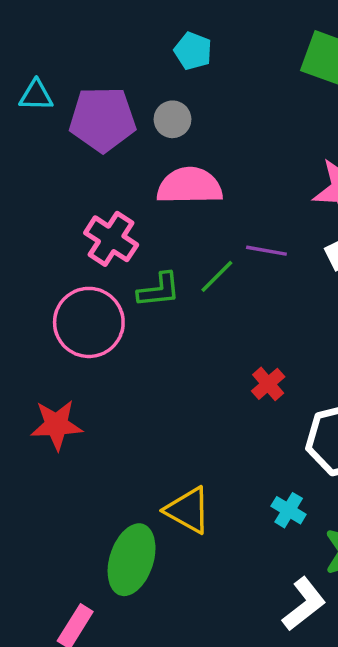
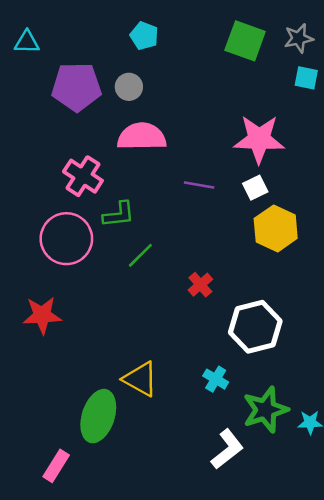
cyan triangle: (36, 95) -> (27, 42), moved
green line: (217, 276) -> (140, 255), moved

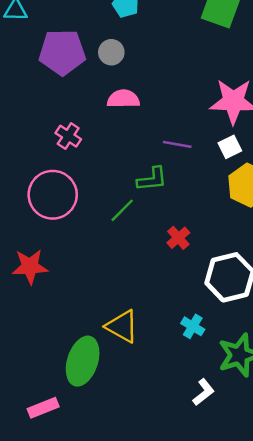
pink semicircle: (142, 137) -> (123, 99), size x0.7
pink cross: (83, 176) -> (68, 136), size x0.7
green L-shape: (119, 214) -> (152, 179), moved
white L-shape: (227, 449) -> (203, 392), size x0.7
pink rectangle: (56, 466) -> (43, 408), turned 36

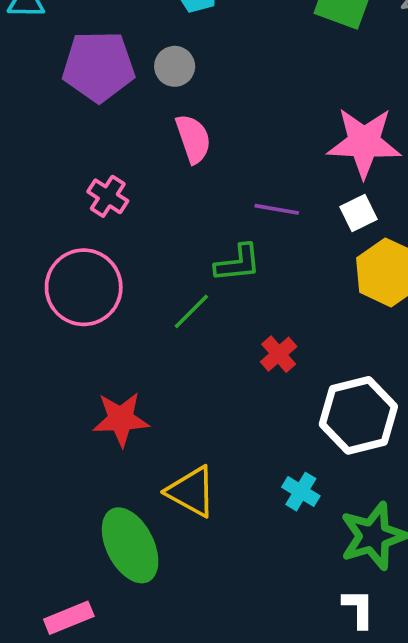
pink semicircle: (123, 99) -> (193, 139), turned 72
red star: (30, 267) -> (121, 419), moved
green ellipse: (83, 361) -> (130, 545), turned -45
white L-shape: (203, 392) -> (358, 608), moved, turned -52

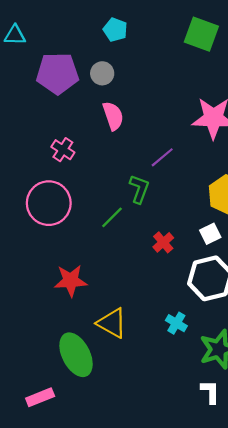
purple line: (277, 209) -> (162, 157), turned -50
white square: (358, 213) -> (210, 234), moved
green L-shape: (238, 263) -> (139, 189), turned -64

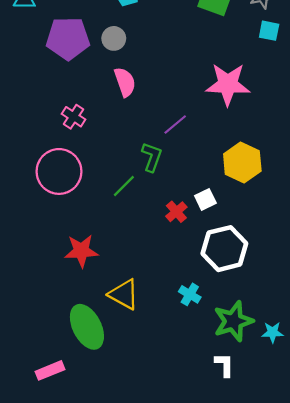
white square: (210, 234) -> (205, 199), moved

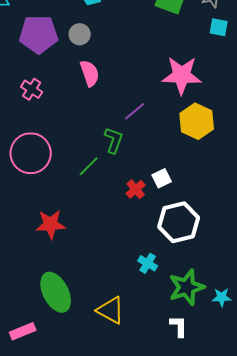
pink cross: (74, 117) -> (32, 89), moved
yellow hexagon: (242, 163) -> (197, 121), moved
yellow triangle: (124, 294) -> (111, 310), moved

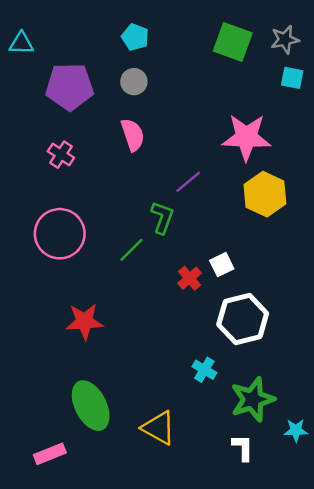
gray circle: (80, 34) -> (134, 82), moved
cyan star: (222, 297) -> (296, 430), moved

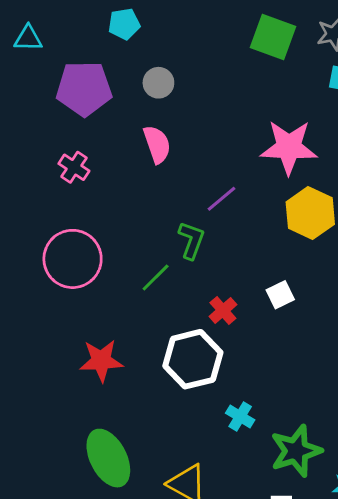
cyan pentagon: (135, 37) -> (124, 24), moved, turned -30
white square: (222, 265) -> (280, 295), moved
white hexagon: (243, 319) -> (193, 359), moved

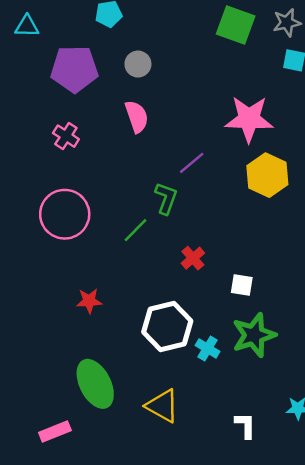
white square: (280, 295) -> (242, 285), moved, turned 35
white hexagon: (193, 359) -> (167, 326), moved
red star: (101, 361) -> (89, 301), size x0.7
green star: (296, 451) -> (254, 335), moved

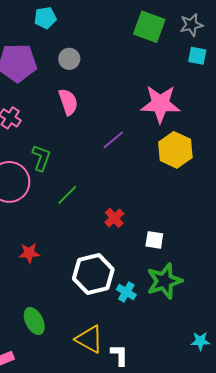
green L-shape: (166, 198) -> (41, 158), moved
green ellipse: (95, 384) -> (34, 321), size x0.7
white L-shape: (245, 425) -> (119, 355), moved

